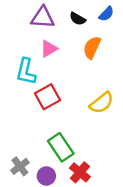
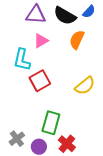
black semicircle: (78, 19) -> (65, 16), size x1.6
green rectangle: (61, 147) -> (51, 123), turned 50

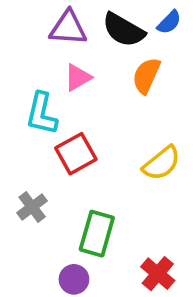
gray cross: (17, 139) -> (32, 207), moved
red cross: (67, 144) -> (158, 274), moved

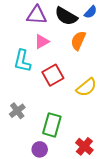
red square: (76, 154) -> (53, 75), moved

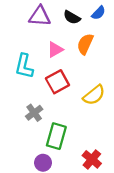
black semicircle: (66, 16) -> (72, 17), size x0.7
pink triangle: (42, 42) -> (55, 50), moved
gray cross: (17, 111) -> (34, 113), moved

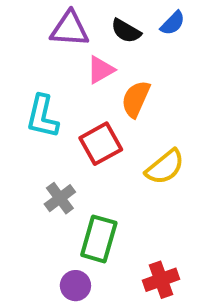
orange semicircle: (85, 44) -> (136, 99), moved
pink triangle: (55, 50) -> (101, 70), moved
red cross: (92, 159) -> (161, 280), turned 30

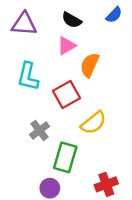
purple triangle: (70, 29) -> (24, 24), moved
black semicircle: (126, 31) -> (72, 20), moved
yellow semicircle: (165, 167) -> (93, 123), moved

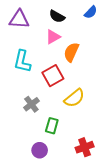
green rectangle: (65, 157) -> (52, 126), size x0.7

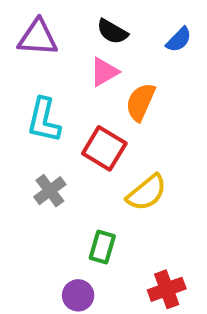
blue semicircle: (91, 12) -> (179, 40), moved
red square: (53, 76) -> (104, 148), turned -30
gray cross: (31, 104) -> (50, 191), moved

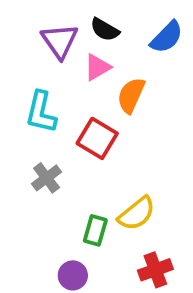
purple triangle: (38, 38) -> (60, 41), moved, turned 51
blue semicircle: (179, 40) -> (167, 37), size x1.4
yellow semicircle: (147, 193) -> (137, 214), moved

